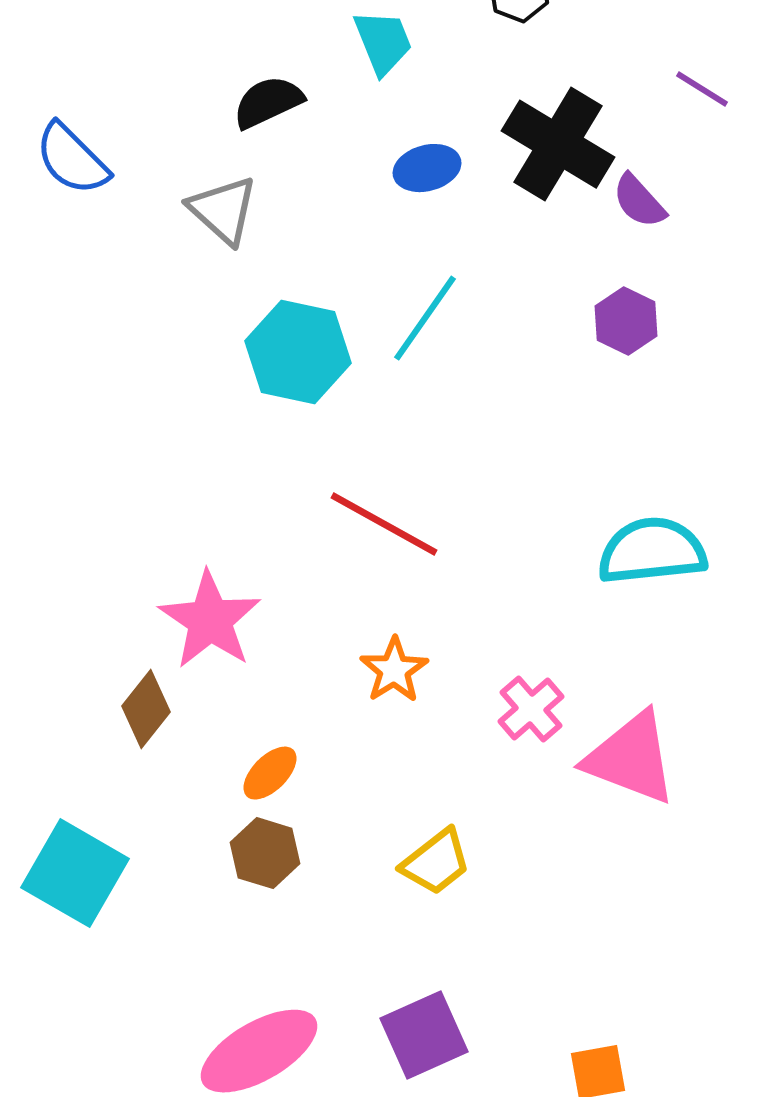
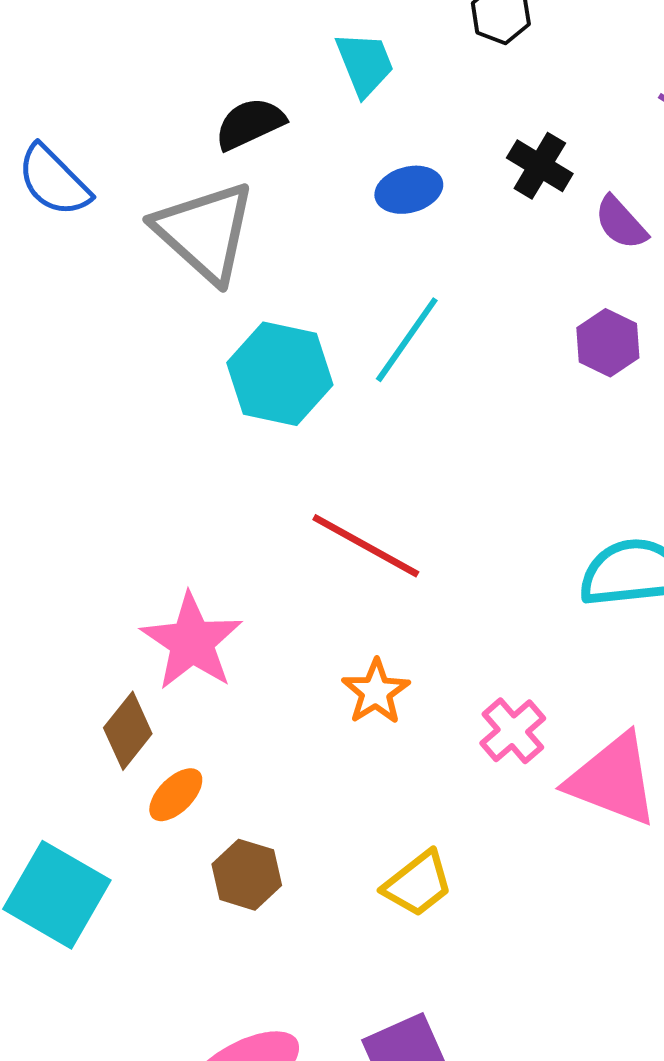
black cross: (558, 144) -> (540, 166), size x0.6
gray triangle: (223, 210) -> (205, 232), size x1.5
orange ellipse: (270, 773) -> (176, 795), moved

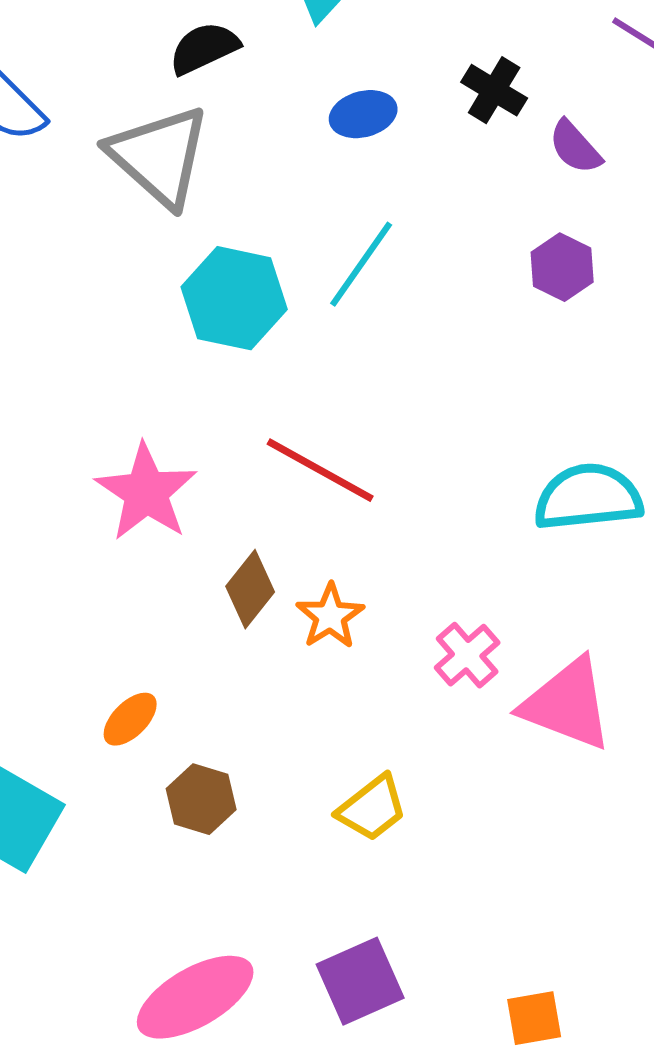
pink star: (192, 642) -> (146, 492), moved
brown diamond: (128, 731) -> (250, 589), moved

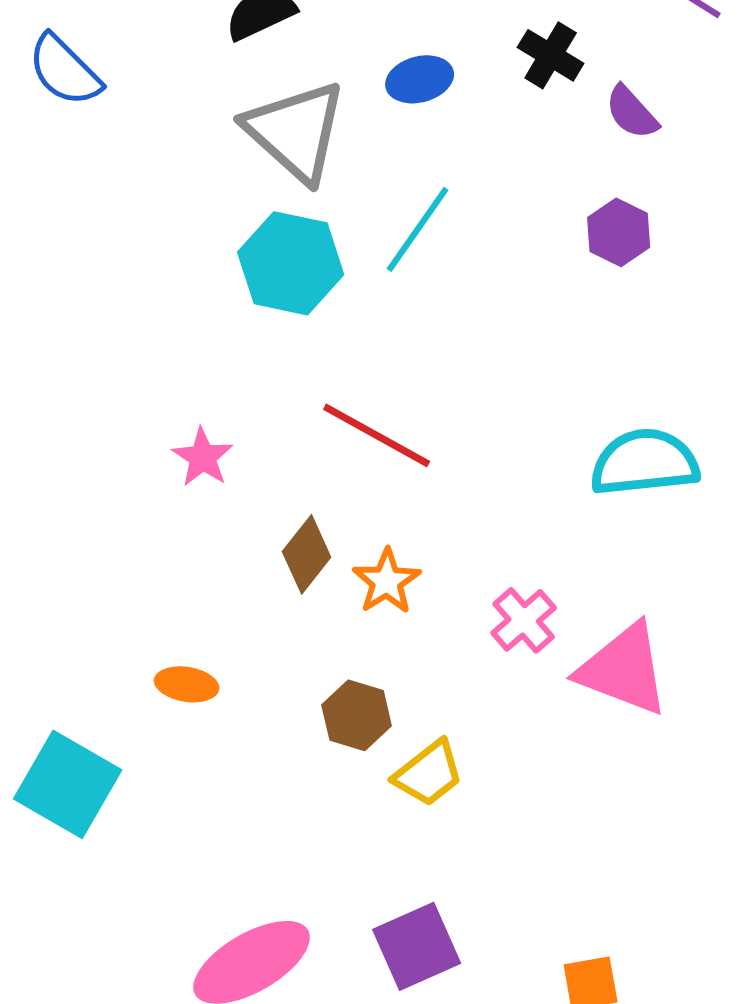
gray triangle: (159, 156) -> (296, 131), moved
pink star: (146, 492) -> (203, 457), size x0.6
orange ellipse: (130, 719) -> (187, 684), turned 54
brown hexagon: (201, 799) -> (357, 715), moved

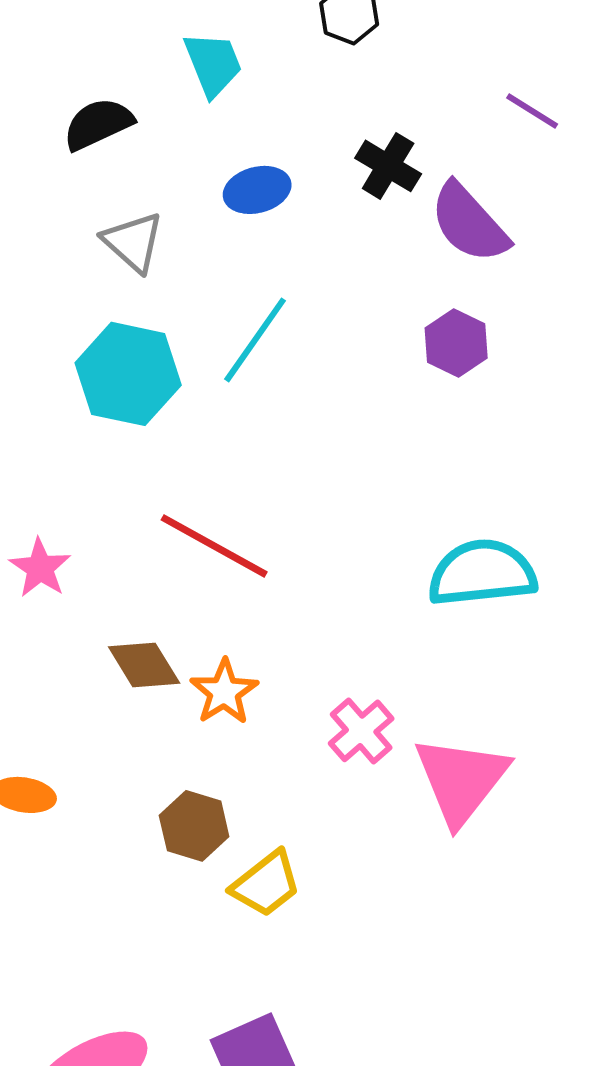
purple semicircle: (632, 112) -> (469, 223), size x1.5
gray triangle: (296, 131) -> (133, 242), size x0.6
brown diamond: (307, 554) -> (144, 665), turned -70
pink triangle: (624, 669) -> (461, 780), turned 47

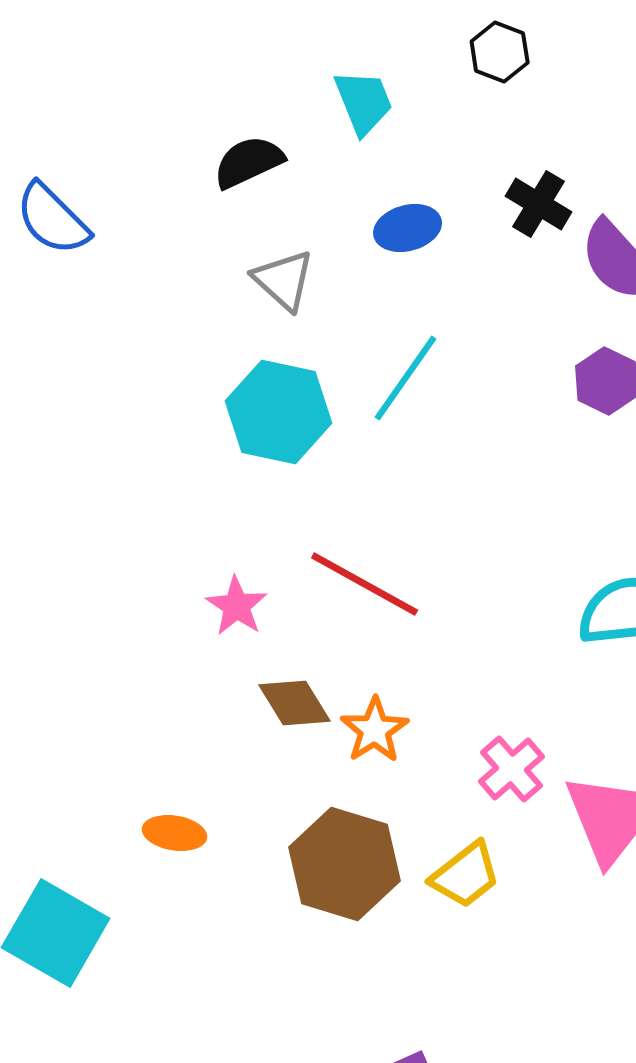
pink star: (40, 568) -> (237, 606), moved
brown hexagon: (194, 826) -> (345, 864), size x1.6
yellow trapezoid: (266, 884) -> (466, 875), moved

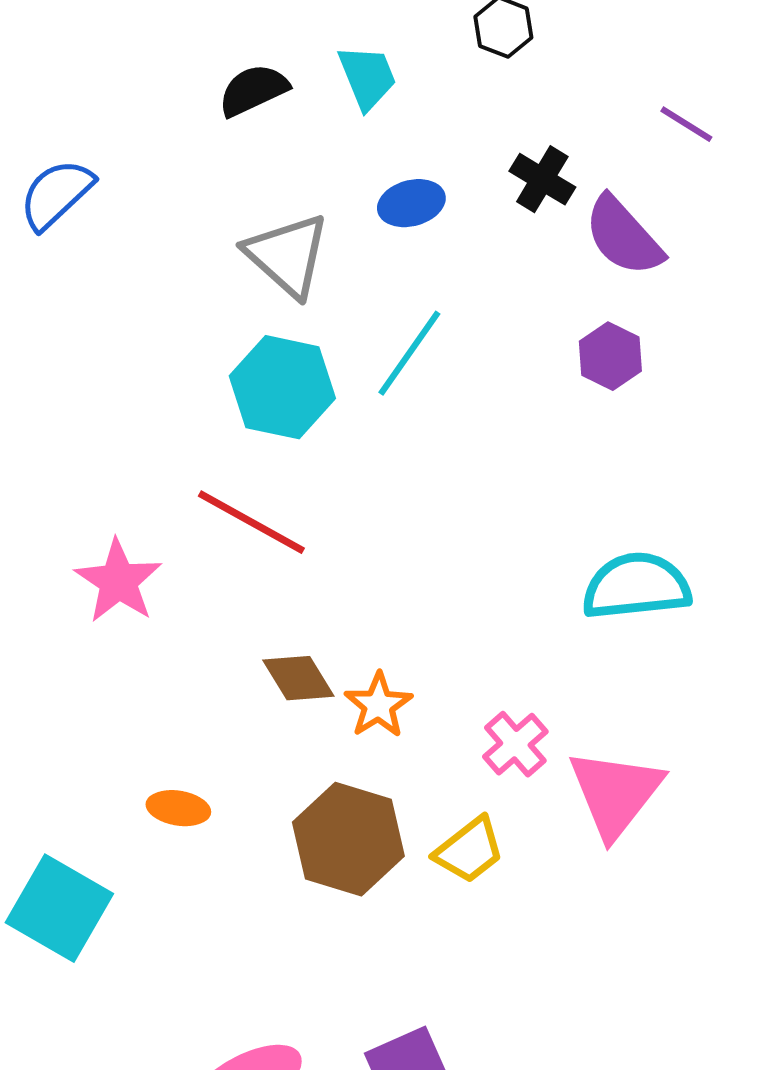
black semicircle: (249, 162) -> (253, 90), moved
blue semicircle: (53, 219) -> (56, 194), turned 92
gray triangle: (284, 280) -> (287, 255), size x1.4
red line: (365, 584) -> (251, 522), moved
pink star: (237, 606) -> (118, 581), moved, size x1.4

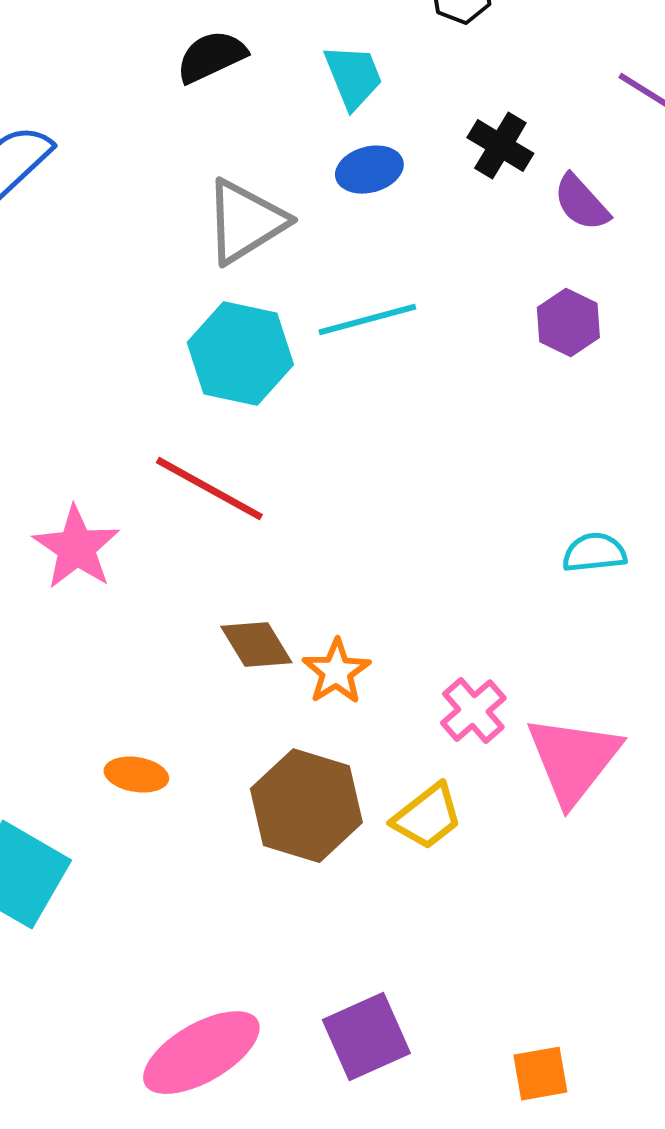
cyan trapezoid: (367, 77) -> (353, 77), moved
purple semicircle: (623, 236) -> (581, 203), size x0.7
gray triangle: (287, 255) -> (245, 222), turned 46
cyan line: (409, 353) -> (367, 320), turned 40
cyan semicircle: (636, 586) -> (594, 553), size x0.6

